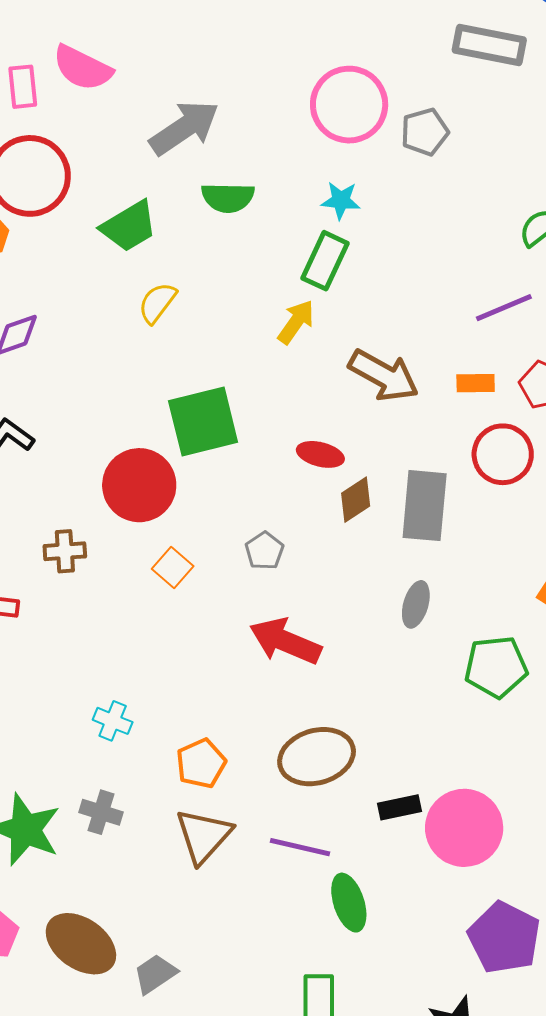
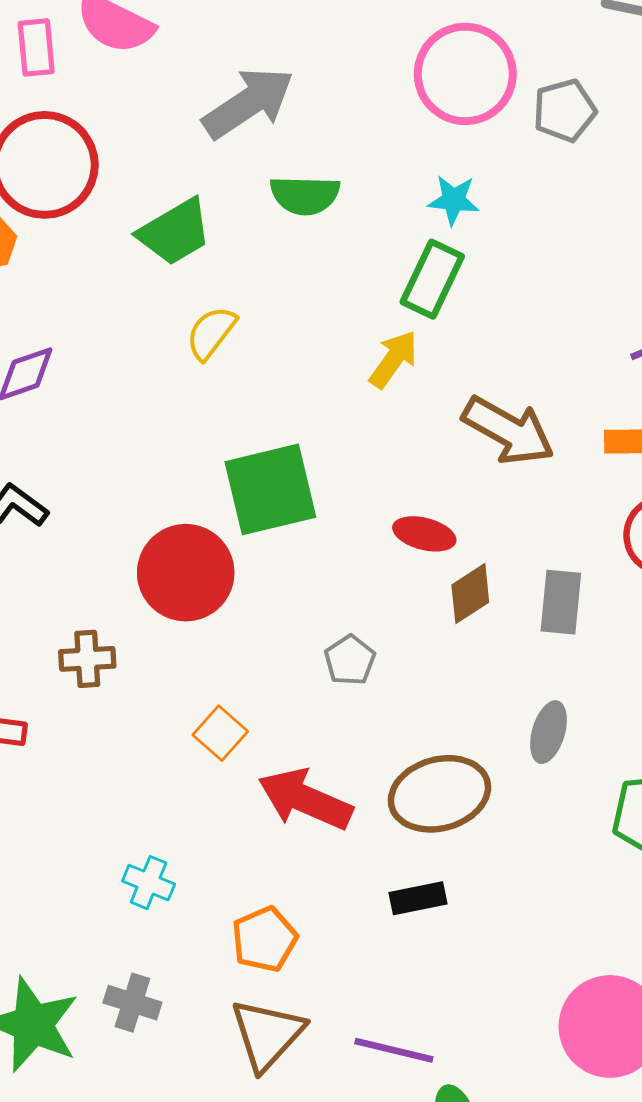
gray rectangle: (425, 506) -> (561, 602), size x0.7
orange square: (173, 567) -> (220, 733), moved
red arrow: (285, 641) -> (305, 799), moved
brown ellipse: (317, 757) -> (439, 794), moved
black rectangle: (400, 807) -> (418, 898), moved

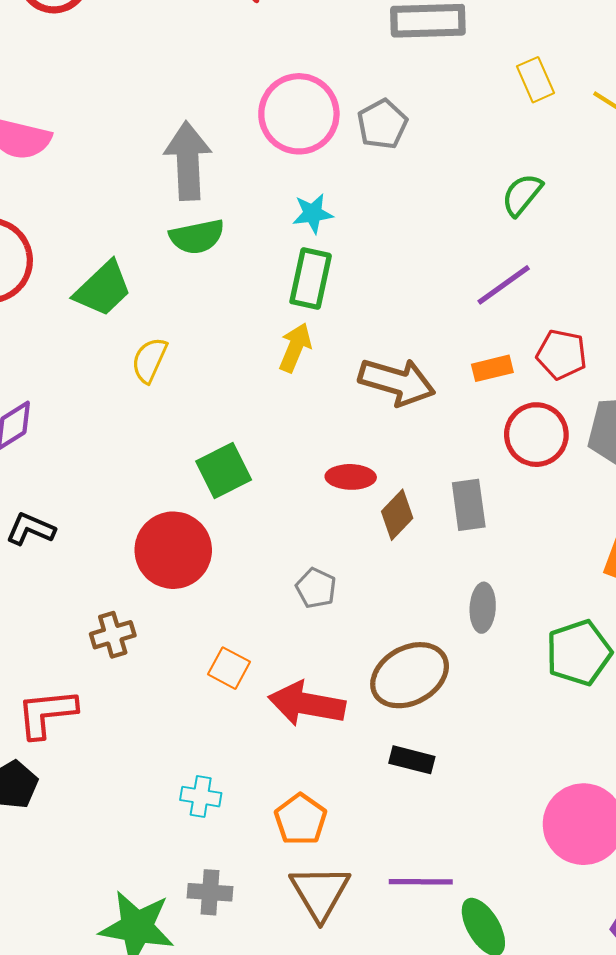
gray arrow: (248, 103) -> (188, 161), moved, turned -46
green square: (270, 489) -> (224, 471), size x0.7
black rectangle: (418, 898) -> (412, 760), turned 39

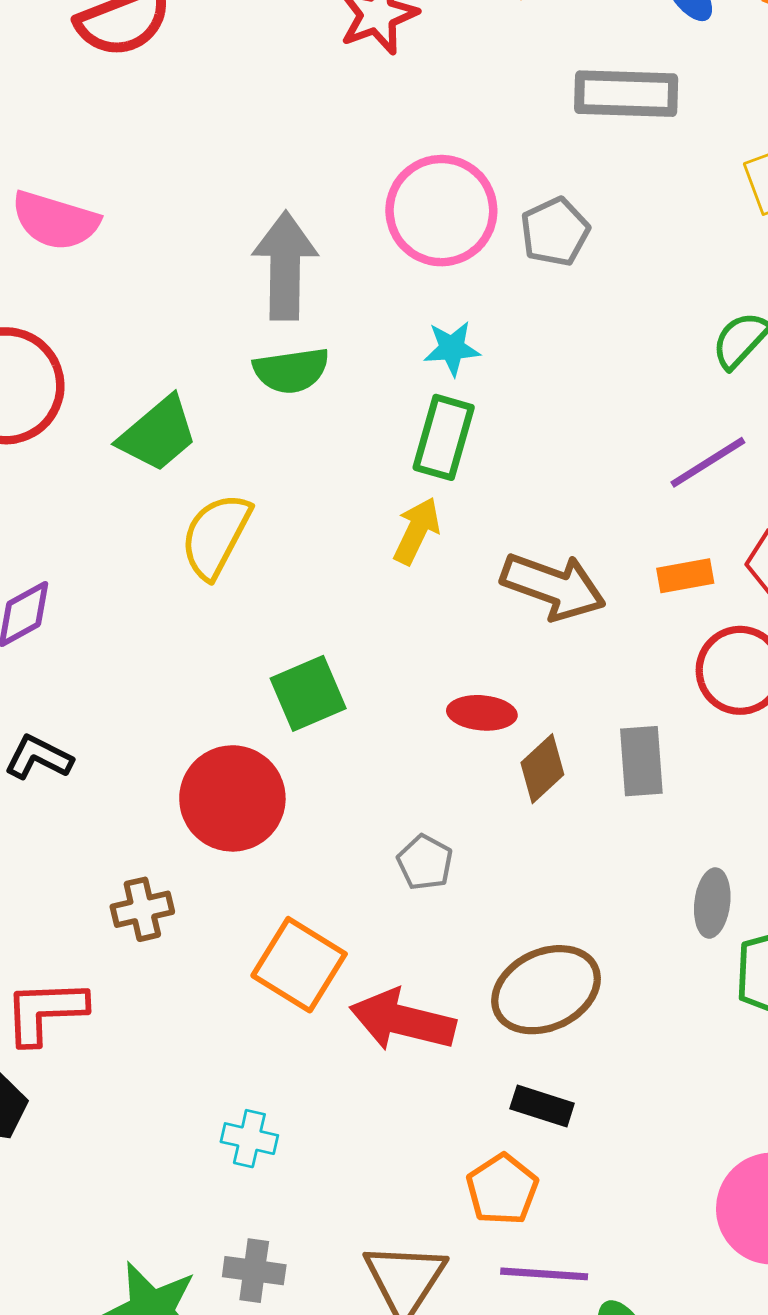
yellow semicircle: (149, 360) -> (216, 536), size x1.4
gray ellipse: (483, 608) -> (712, 903), moved
orange square: (229, 668) -> (299, 965), size x1.6
orange pentagon: (301, 819) -> (502, 1189), moved

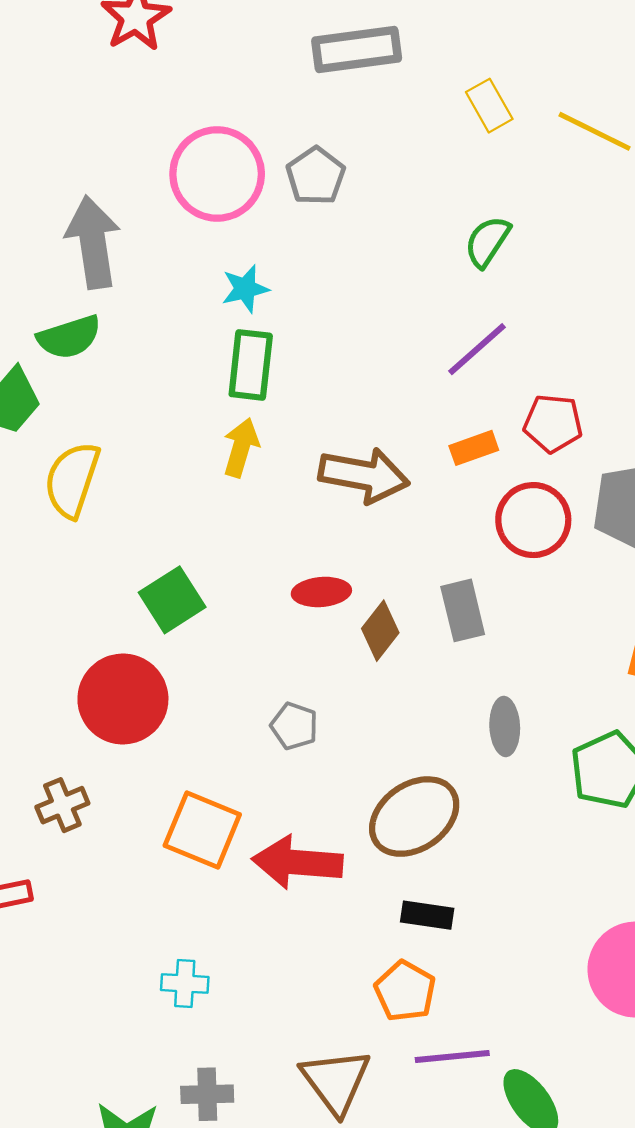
green semicircle: (291, 370) -> (69, 337), moved
gray ellipse: (712, 903) -> (505, 727), moved

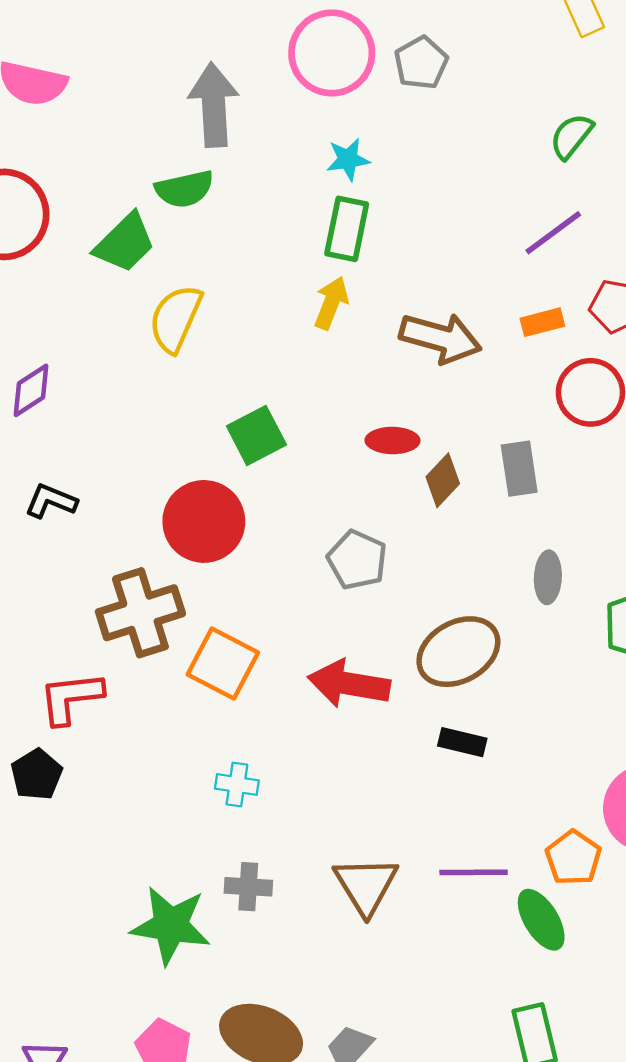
gray pentagon: (294, 726) -> (357, 560), size x1.4
brown cross: (62, 805) -> (140, 613), size x1.8
orange square: (202, 830) -> (223, 663), moved
orange pentagon: (405, 991) -> (573, 858), moved

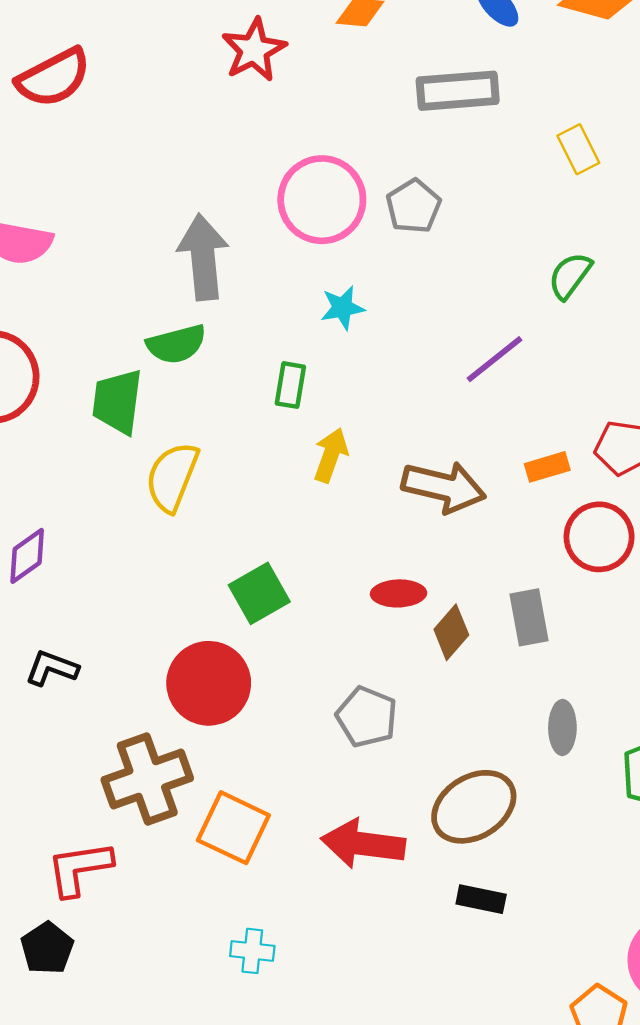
green rectangle: (347, 229) -> (290, 385), moved, size x0.7
purple line: (553, 233) -> (494, 359), moved
green trapezoid: (125, 243) -> (117, 402), turned 144

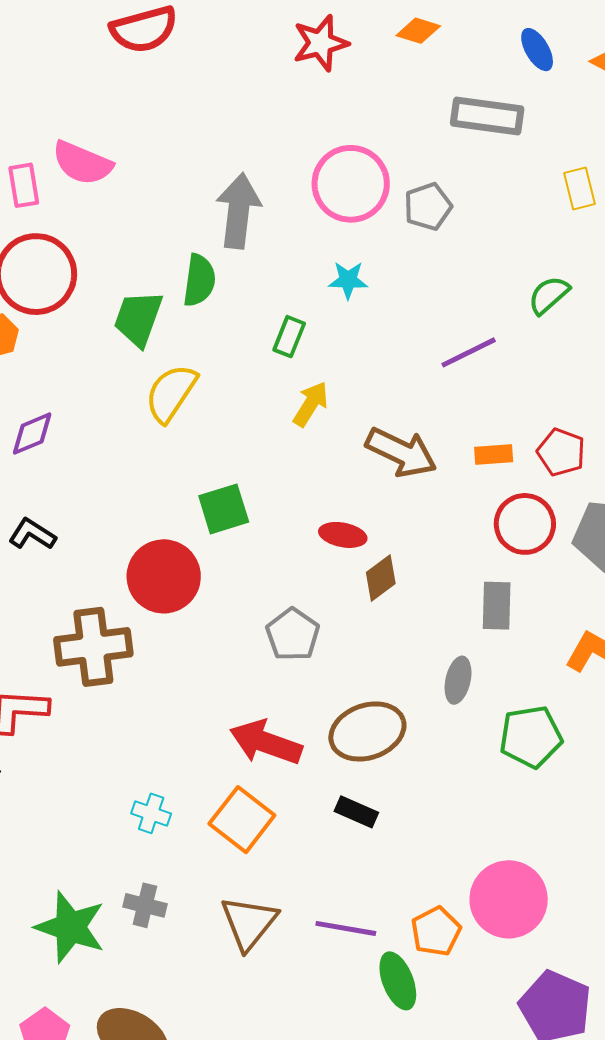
green semicircle: (176, 344) -> (199, 280), turned -80
gray rectangle: (529, 617) -> (497, 606), moved
orange square: (233, 828) -> (242, 820), moved

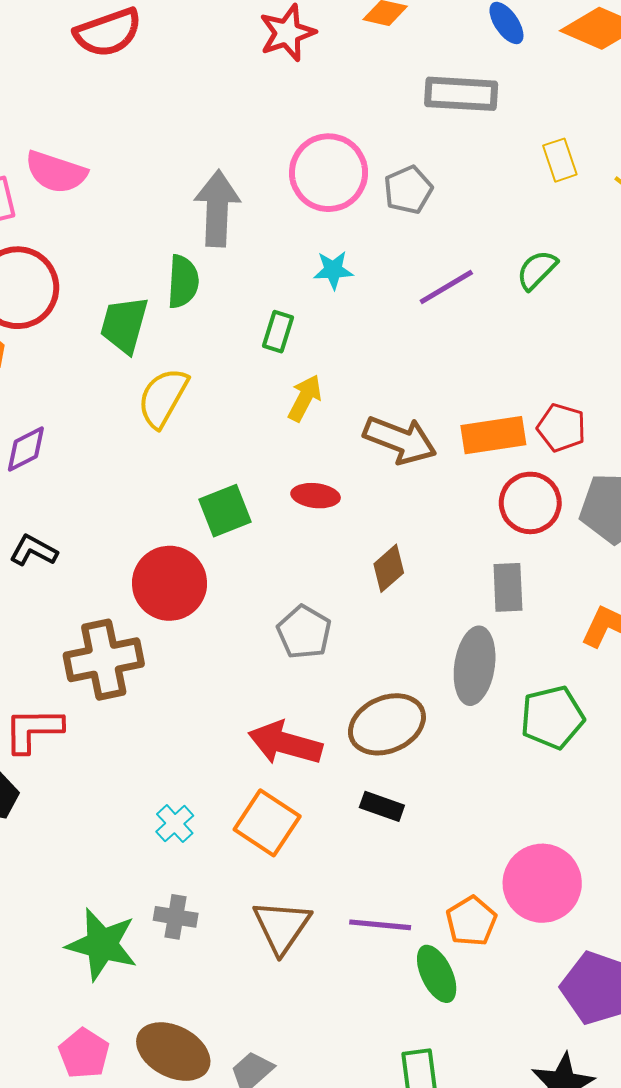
purple line: (469, 352) -> (446, 287), moved
orange rectangle: (494, 454) -> (493, 435), size x1.6
red ellipse: (343, 535) -> (316, 496), moved
gray ellipse: (458, 680) -> (475, 666), size x1.6
cyan cross: (151, 813) -> (175, 824), turned 33

